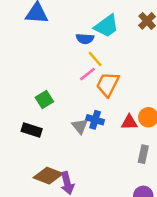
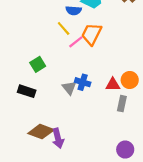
yellow line: (95, 59) -> (64, 28), moved
orange trapezoid: (108, 84) -> (92, 34), moved
gray rectangle: (143, 154) -> (122, 104), moved

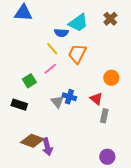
pink line: (76, 42) -> (50, 69), moved
orange circle: (130, 80) -> (111, 78), moved
red triangle: (113, 84) -> (96, 99), turned 40

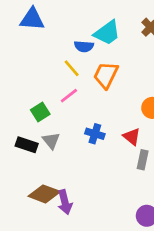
gray triangle: (57, 102) -> (51, 141), moved

